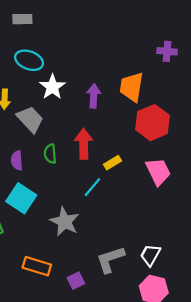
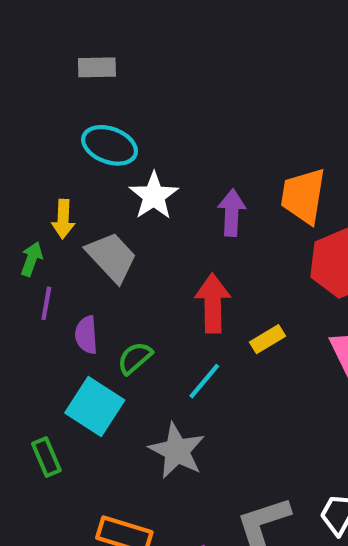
green semicircle: (50, 154) -> (135, 358), moved, turned 54
cyan line: (92, 187) -> (204, 381), moved

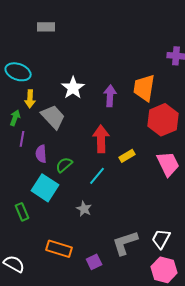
cyan ellipse: (110, 145) -> (18, 72), moved
gray star: (177, 451) -> (84, 209), size x0.6

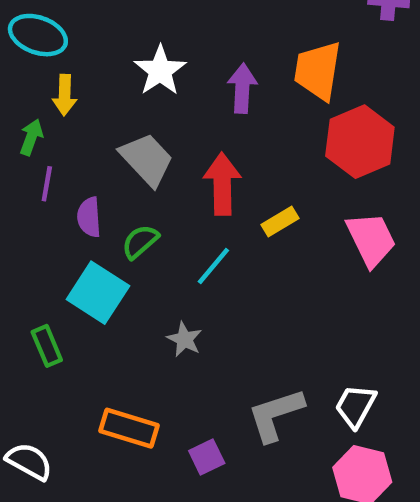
gray trapezoid: (53, 117) -> (147, 159), moved

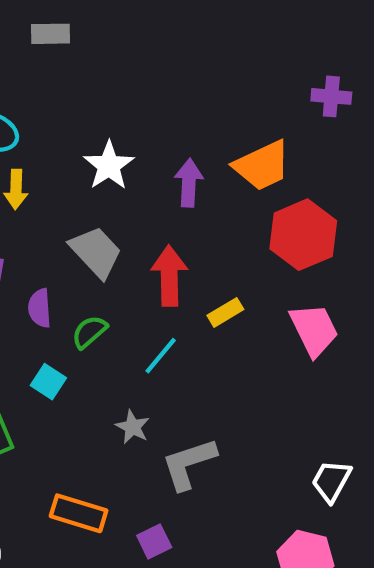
orange trapezoid: (318, 71) -> (262, 166), turned -124
cyan square: (98, 293) -> (48, 382), size x0.6
white trapezoid: (356, 406) -> (331, 481), moved
gray L-shape: (276, 415) -> (189, 464), moved

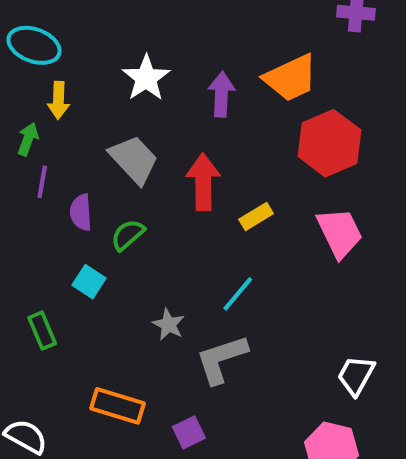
cyan line: (161, 356) -> (238, 294), moved

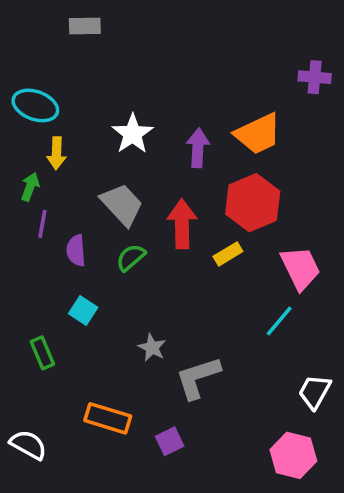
red hexagon: (329, 143) -> (253, 203), moved
green semicircle: (128, 235) -> (131, 257), moved
cyan line: (238, 294) -> (279, 321), moved

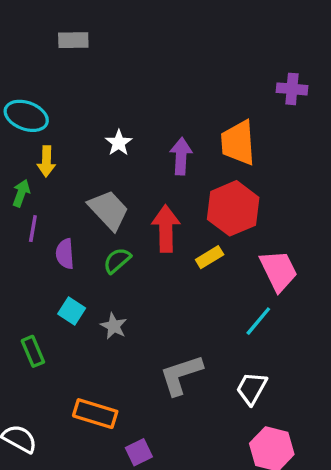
white star: (133, 134) -> (119, 143), size x0.7
orange trapezoid: (258, 134) -> (238, 143), turned 111
gray star: (152, 348) -> (114, 326), moved
white trapezoid: (315, 392) -> (252, 388), moved
purple square: (170, 441) -> (139, 452), moved

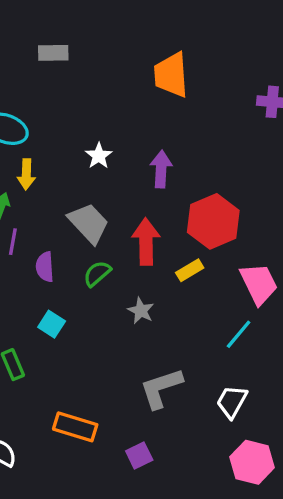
orange trapezoid: (238, 143) -> (171, 75), moved
gray star: (114, 326) -> (141, 311), moved
purple square: (139, 452) -> (139, 456), moved

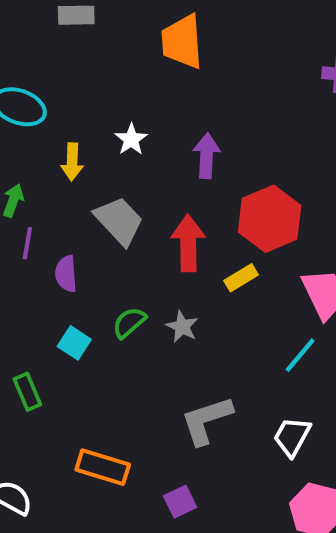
orange trapezoid: (171, 75) -> (182, 42), moved
yellow arrow: (26, 174) -> (72, 162), moved
green semicircle: (97, 274) -> (129, 323), moved

